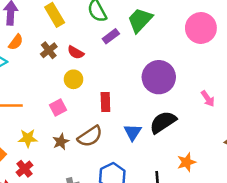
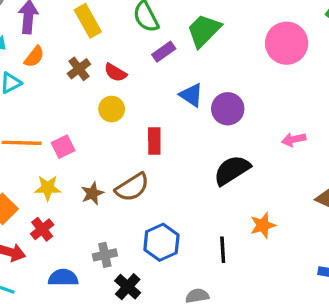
purple circle: (159, 77) -> (228, 109), size x0.7
pink arrow: (208, 99) -> (294, 139), turned 112
pink square: (58, 107) -> (63, 147), moved
blue triangle: (133, 132) -> (191, 95), moved, turned -30

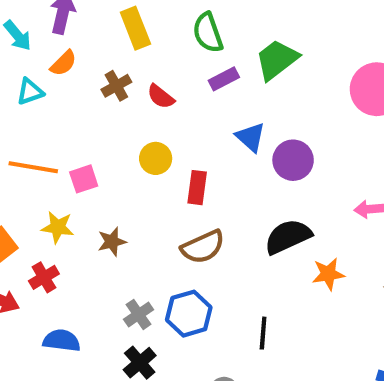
yellow circle: (112, 109) -> (156, 158), moved
brown semicircle: (132, 187) -> (203, 247), moved
orange star: (263, 225) -> (328, 274), moved
gray cross: (105, 255) -> (139, 314), moved, turned -30

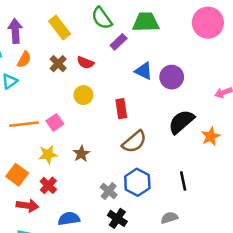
green trapezoid: (277, 60) -> (146, 22), turned 52
yellow circle: (156, 158) -> (83, 95), moved

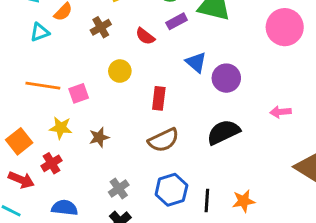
red semicircle: (85, 63) -> (145, 36), moved
orange star: (211, 136) -> (244, 201), moved
blue hexagon: (137, 182) -> (171, 190), moved

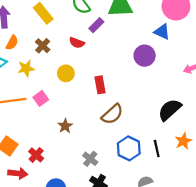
blue triangle: (196, 62) -> (162, 32), moved
yellow star: (61, 128) -> (26, 68), moved
black semicircle: (223, 132) -> (170, 110), moved

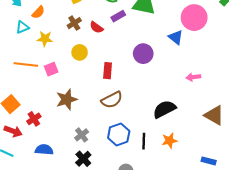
brown cross: (43, 46) -> (74, 23), moved
purple circle: (145, 56) -> (143, 54), moved
brown star: (65, 126) -> (67, 99), size x1.5

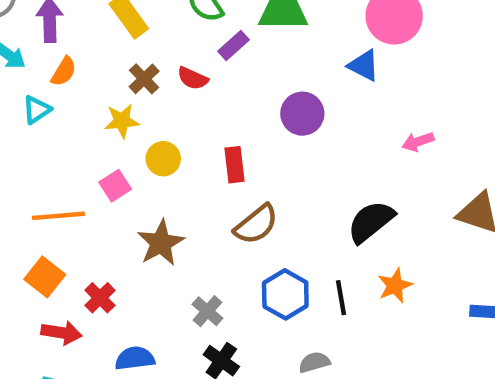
yellow star: (45, 39) -> (122, 121), moved
yellow circle: (80, 52) -> (163, 159), moved
orange line: (26, 65) -> (58, 216), moved

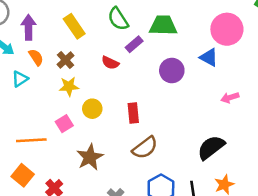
orange semicircle: (64, 72) -> (36, 57), turned -66
brown cross: (144, 79) -> (65, 60), moved
purple circle: (302, 114) -> (172, 70), moved
pink arrow: (418, 142) -> (230, 98), moved

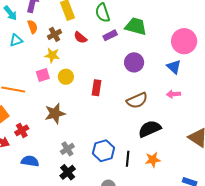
blue triangle: (209, 57) -> (174, 67), moved
red semicircle: (110, 63) -> (80, 38), moved
pink square: (64, 124) -> (43, 75), moved
brown semicircle: (145, 148) -> (137, 100), moved

